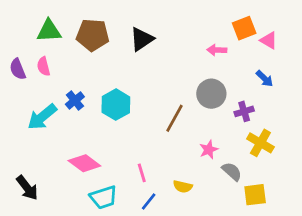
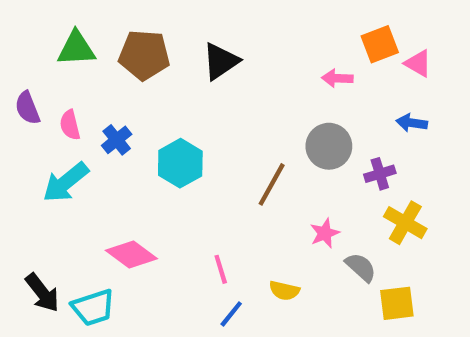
pink semicircle: (44, 66) -> (70, 125), moved
blue arrow: (265, 79) -> (412, 123), turned 144
blue cross: (75, 100) -> (117, 140), moved
cyan trapezoid: (104, 197) -> (93, 308), moved

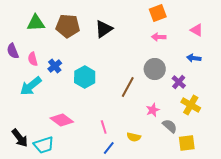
orange square: (380, 44) -> (158, 13), moved
purple cross: (380, 174) -> (179, 82), turned -32

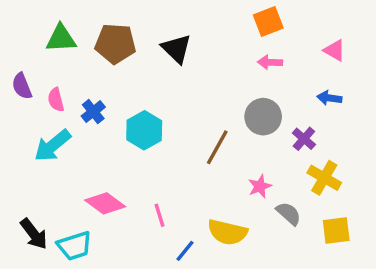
black triangle: (104, 29) -> (176, 49), turned -42
pink line: (104, 127) -> (160, 215), moved
yellow semicircle: (134, 137) -> (227, 232), size x1.6
yellow square: (187, 143) -> (336, 230), moved

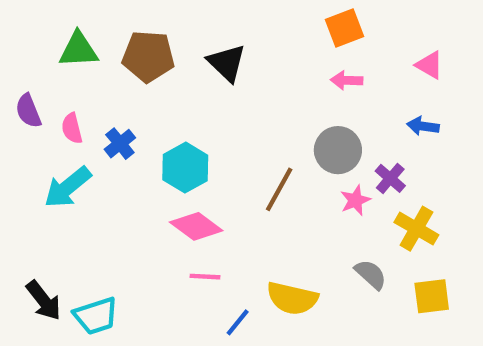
pink star: (260, 186) -> (355, 200), moved
pink diamond: (105, 203) -> (196, 226), moved
pink line: (160, 215) -> (205, 277), turned -70

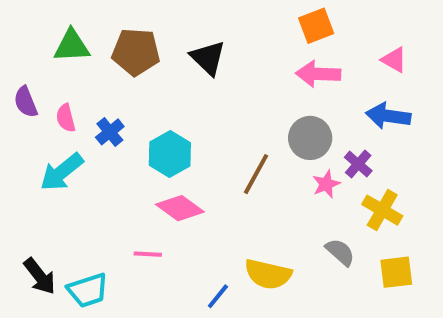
pink arrow: (347, 80) -> (318, 74), size x1.5
blue arrow: (423, 126) -> (388, 116), size x1.5
pink line: (205, 277) -> (148, 254), moved

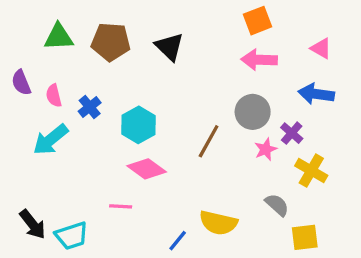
yellow square: (396, 272) -> (305, 237), moved

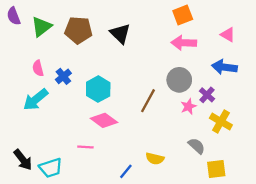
green triangle: (59, 37) -> (41, 27), turned -35
purple semicircle: (21, 83) -> (14, 16), moved
yellow semicircle: (218, 223) -> (155, 159), size x0.7

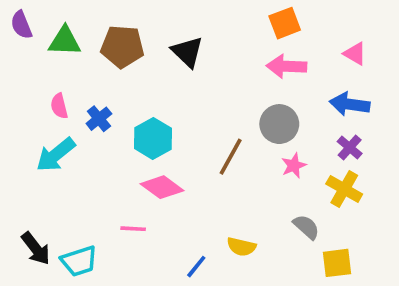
green triangle: (41, 27) -> (65, 41), turned 40
purple cross: (207, 95) -> (350, 148), moved

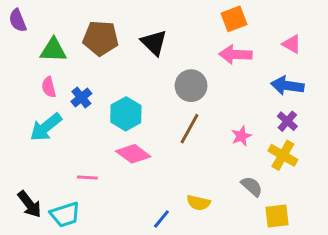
green triangle: (65, 41) -> (53, 50), moved
gray circle: (279, 124) -> (191, 86), moved
pink line: (133, 229) -> (87, 178), moved

